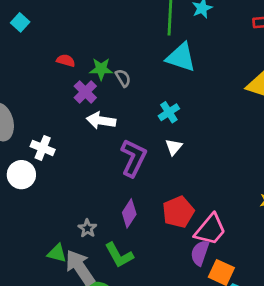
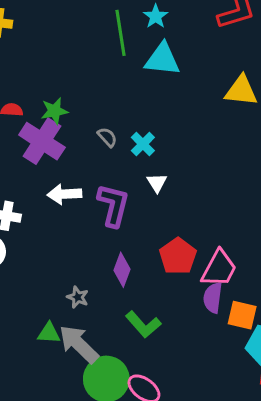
cyan triangle: (181, 57) -> (162, 59), moved
gray semicircle: (123, 78) -> (107, 137), moved
purple cross: (85, 92) -> (42, 141), size x1.6
white arrow: (101, 121) -> (64, 194), moved
green L-shape: (119, 255) -> (143, 324), moved

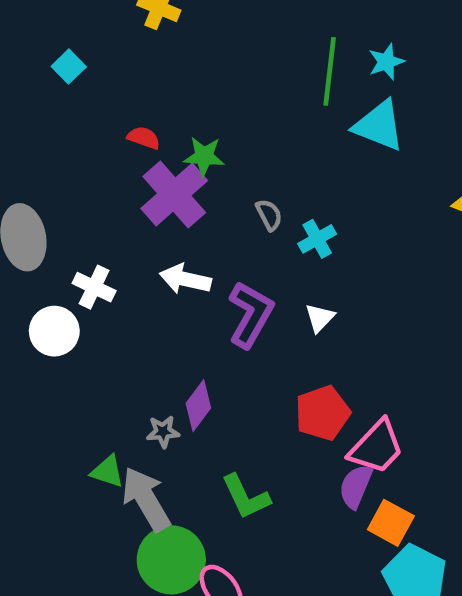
white triangle: (157, 183) -> (320, 318), moved
purple diamond: (122, 270) -> (198, 406), moved
gray star: (78, 297) -> (163, 432), turned 30

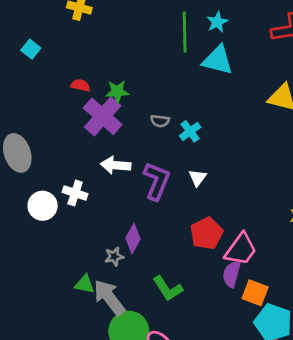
gray semicircle: (269, 215) -> (160, 121), turned 132
white cross: (94, 287) -> (75, 193), moved

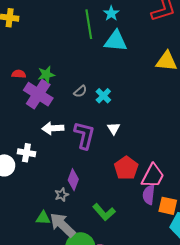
gray semicircle: (160, 121) -> (80, 91), turned -40

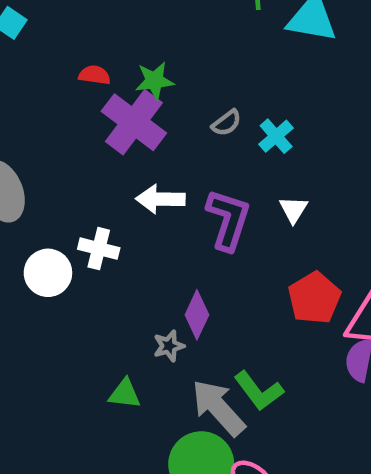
gray arrow: (62, 225) -> (218, 408), moved

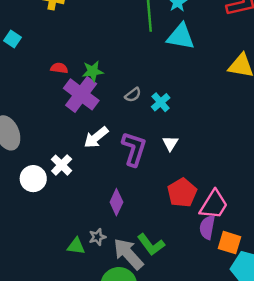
white arrow: (160, 199) -> (96, 137), turned -40
white cross: (99, 249) -> (62, 165), turned 30
gray star: (169, 346) -> (97, 237), moved

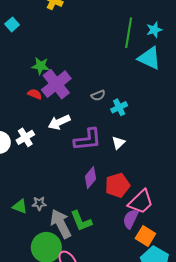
red semicircle: (59, 68) -> (35, 94), moved
green star: (93, 71) -> (41, 66), moved
purple L-shape: (134, 149) -> (88, 140), turned 52
purple diamond: (116, 202) -> (91, 178), moved

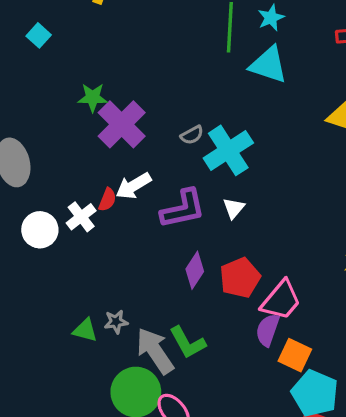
red semicircle: (35, 94) -> (107, 200), moved, turned 96
cyan cross: (119, 107) -> (228, 150), size x1.8

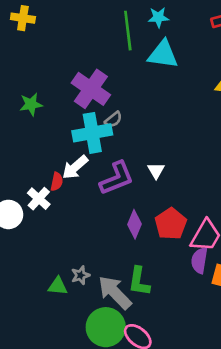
cyan star: (271, 18) -> (158, 17), turned 30
purple cross: (122, 124) -> (91, 89), moved
cyan cross: (228, 150) -> (92, 133), moved, turned 33
green L-shape: (187, 342) -> (139, 281), turned 48

